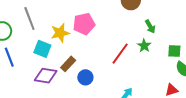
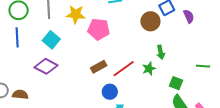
yellow star: (60, 33) -> (76, 14), moved
brown rectangle: (68, 64) -> (99, 67), moved
blue circle: (85, 77) -> (110, 92), moved

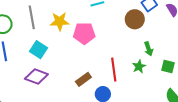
brown rectangle: (99, 67) -> (83, 79), moved
red line: (124, 69) -> (114, 70), turned -55
green square: (176, 83) -> (168, 67), moved

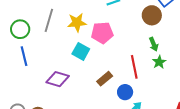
gray line: (32, 17) -> (49, 20), turned 30
green arrow: (149, 49) -> (154, 44), moved
cyan square: (39, 50) -> (81, 51), moved

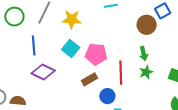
pink pentagon: (102, 33) -> (96, 54), moved
blue line: (24, 56) -> (34, 45), moved

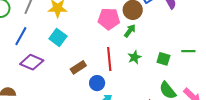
blue line: (34, 45) -> (21, 36), turned 36
pink pentagon: (96, 54) -> (109, 19), moved
green arrow: (144, 54) -> (130, 31), moved, turned -128

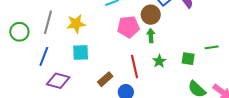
green arrow: (130, 31) -> (151, 36), turned -32
cyan square: (58, 37) -> (81, 52), turned -30

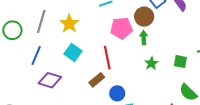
yellow star: (76, 24) -> (69, 24), turned -30
cyan square: (81, 52) -> (73, 53), turned 36
red line: (134, 67) -> (107, 58), moved

